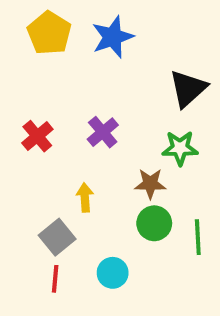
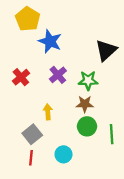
blue star: (113, 37) -> (50, 41), moved, turned -30
green star: (180, 148) -> (88, 80), moved

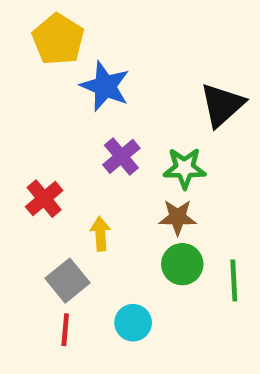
red cross: (21, 77) -> (44, 199), moved

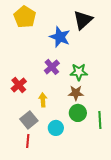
blue star: (105, 86) -> (60, 37), moved
black triangle: (222, 105) -> (83, 20), moved
cyan circle: (133, 323) -> (56, 128), moved

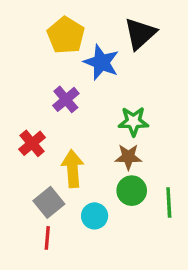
yellow pentagon: (25, 17) -> (66, 35), moved
purple cross: (52, 67) -> (66, 99), moved
yellow arrow: (43, 100) -> (73, 169), size x1.5

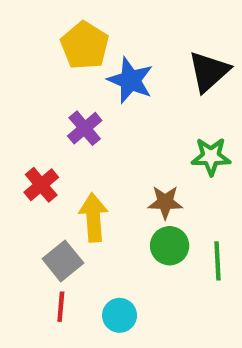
black triangle: (140, 34) -> (209, 72), moved
green star: (133, 121) -> (211, 156), moved
cyan circle: (95, 216) -> (120, 315), moved

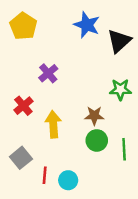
yellow pentagon: (85, 45) -> (23, 26), moved
blue star: (130, 80) -> (87, 25), moved
gray square: (63, 261) -> (21, 158), moved
red line: (61, 307) -> (45, 175), moved

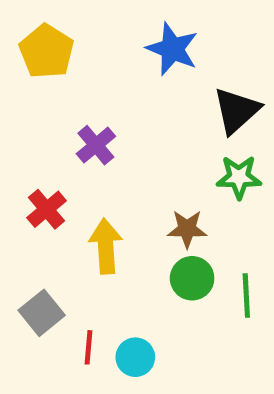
black triangle: (119, 41) -> (236, 111), moved

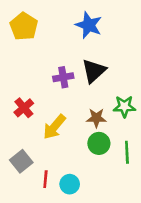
black triangle: (236, 111) -> (94, 71), moved
purple cross: (96, 145) -> (63, 77), moved, turned 30
green star: (239, 177) -> (124, 107), moved
yellow arrow: (106, 246) -> (54, 127), turned -136

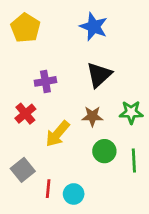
purple cross: (63, 77) -> (45, 81), moved
brown star: (96, 118) -> (92, 116), moved

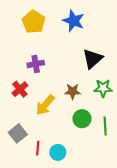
yellow pentagon: (25, 28) -> (34, 22), moved
black triangle: (99, 75) -> (93, 59), moved

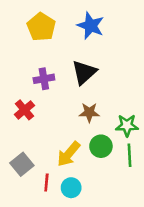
black triangle: (93, 59) -> (84, 72), moved
green star: (103, 88) -> (127, 125), moved
yellow arrow: (45, 105) -> (69, 154), moved

